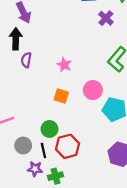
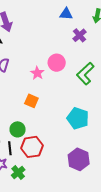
pink circle: (93, 90) -> (57, 63), moved
green cross: (56, 176) -> (18, 172), turned -32

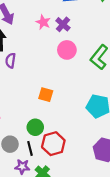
purple cross: (79, 35) -> (63, 24), moved
pink star: (37, 73) -> (43, 22), moved

